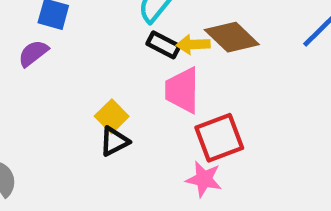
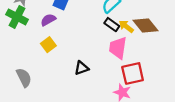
yellow arrow: (193, 44) -> (126, 26), turned 32
yellow square: (112, 116) -> (48, 45), moved

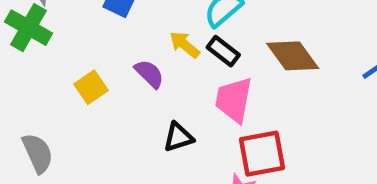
purple semicircle: (48, 20) -> (149, 74), moved, turned 72
yellow arrow: (126, 26) -> (185, 45), moved
black triangle: (81, 68) -> (178, 137), moved

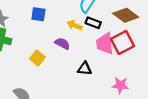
black triangle: (178, 137) -> (85, 69), turned 40
red square: (262, 154) -> (123, 42), moved

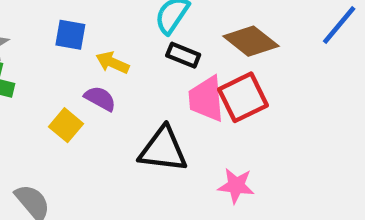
yellow arrow: (75, 25) -> (112, 63), moved
purple semicircle: (62, 44) -> (100, 99), moved
black triangle: (85, 69) -> (163, 150), size x1.6

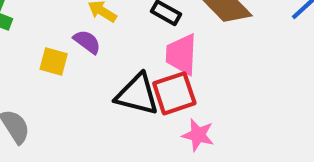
red square: (243, 97) -> (174, 93), moved
yellow square: (66, 125) -> (54, 62), turned -32

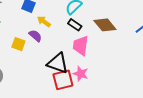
red square: (174, 93) -> (63, 80), moved
pink star: (198, 135) -> (81, 74), moved

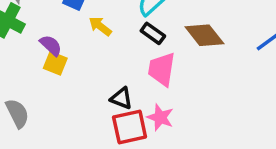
purple semicircle: (35, 36) -> (51, 45), moved
black triangle: (58, 63) -> (121, 98), size x0.6

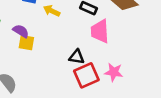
pink star: (160, 117) -> (114, 72), moved

